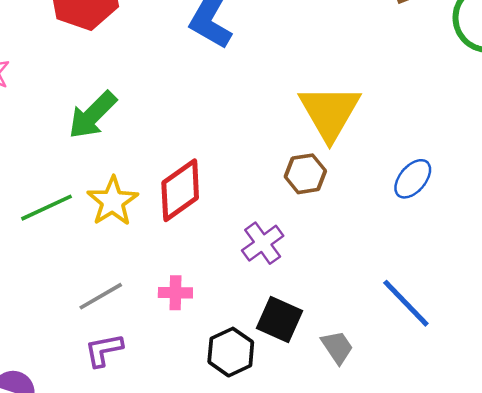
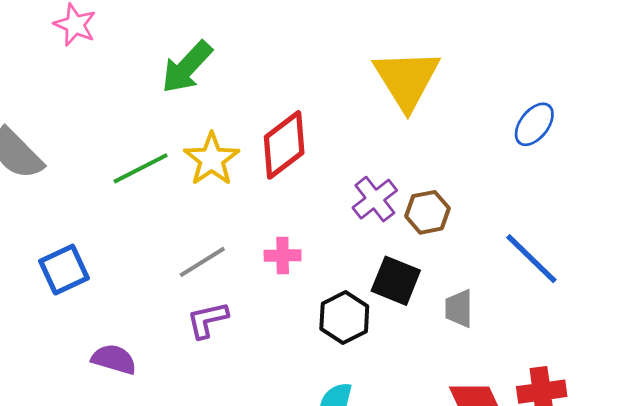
yellow triangle: (330, 112) -> (407, 79), moved
brown hexagon: (305, 174) -> (427, 212), moved
gray trapezoid: (337, 347) -> (459, 308), turned -144

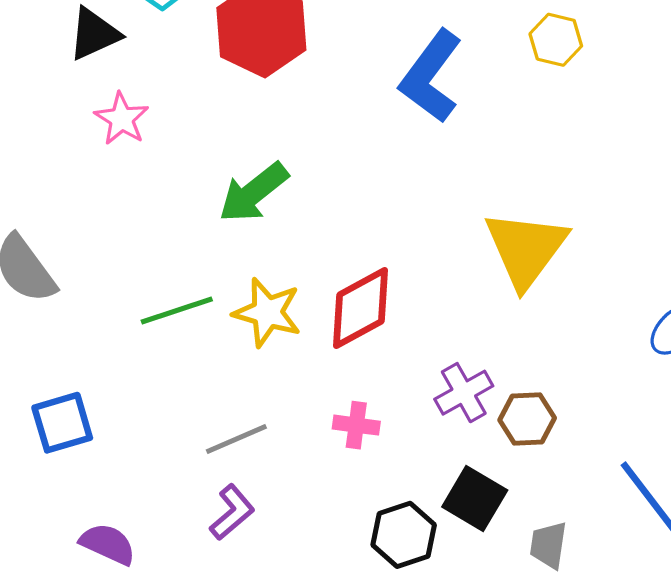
yellow star: (212, 159) -> (267, 312), turned -30
pink cross: (283, 256) -> (356, 425), moved
purple L-shape: (207, 320) -> (232, 512), turned 144

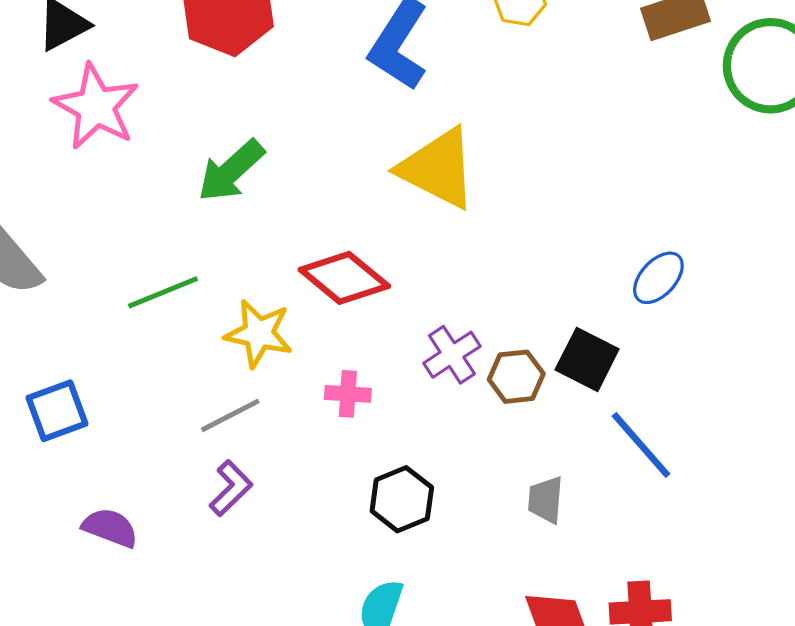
pink star: (122, 119) -> (96, 107), size x1.6
yellow triangle: (526, 249) -> (438, 168), moved, turned -36
red diamond: (361, 308) -> (344, 278), turned 72
yellow star: (267, 312) -> (259, 334), moved
black square: (475, 499) -> (587, 359), moved

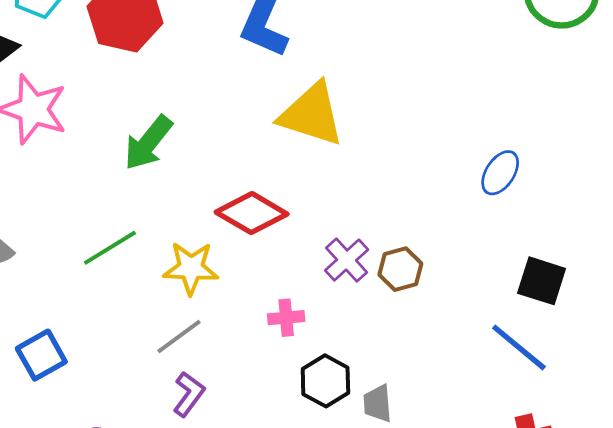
black square: (587, 359) -> (542, 281), moved
pink cross: (348, 394) -> (286, 318), moved
blue line: (641, 445) -> (519, 347), moved
gray trapezoid: (546, 500) -> (377, 403), moved

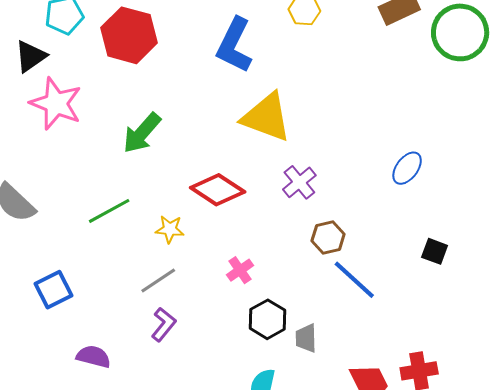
purple cross: (347, 260) -> (299, 182), moved
yellow star: (191, 268) -> (170, 229), size x0.7
black square: (542, 281) -> (435, 251), size x0.7
pink cross: (286, 318) -> (240, 270), turned -32
blue line: (519, 347) -> (354, 280), moved

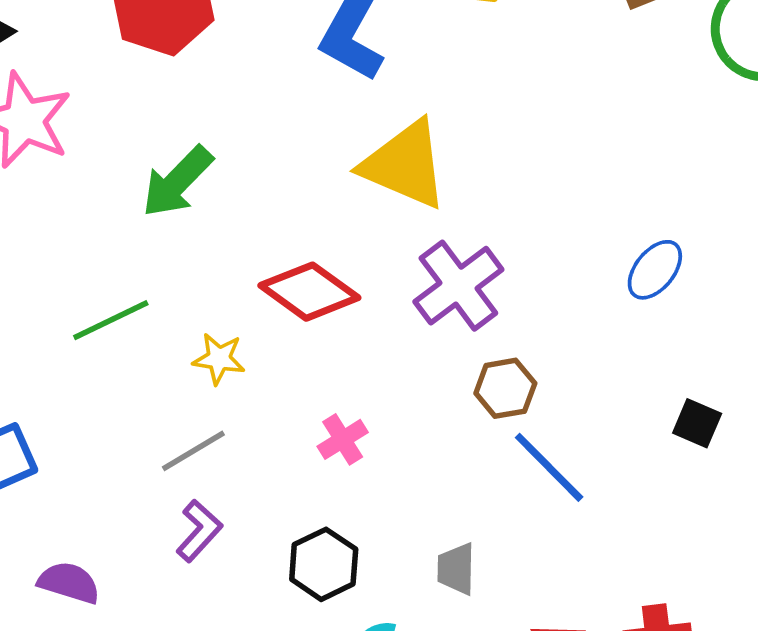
purple cross: (299, 182) -> (458, 286), size x1.4
black hexagon: (267, 319) -> (324, 564), moved

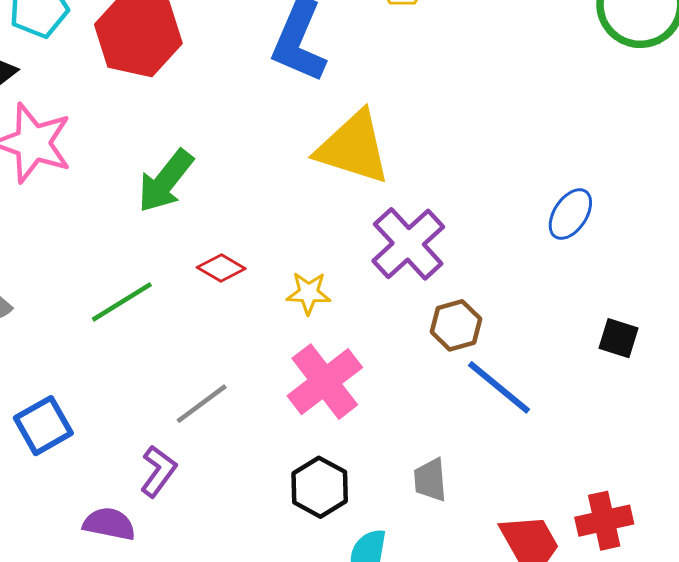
red diamond: (309, 292) -> (221, 268), moved, size x0.6
yellow star: (219, 359) -> (309, 293), moved
pink cross: (343, 439) -> (325, 382), size x1.8
purple L-shape: (199, 531) -> (158, 471), moved

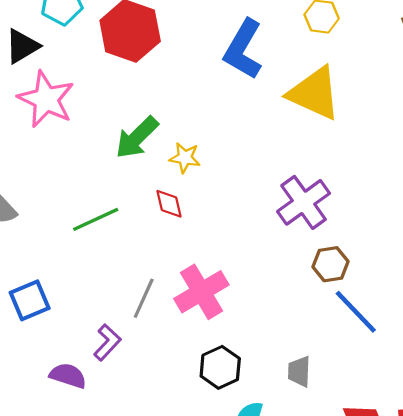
yellow triangle: (353, 148) -> (314, 93), moved
red diamond: (221, 268) -> (169, 204), turned 40
yellow star: (309, 293) -> (185, 158), moved
pink cross: (325, 382) -> (201, 292), moved
gray line: (202, 404) -> (144, 298), turned -36

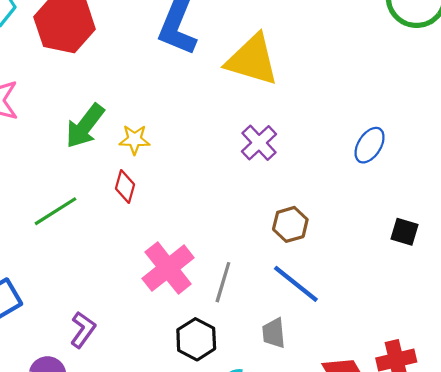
purple cross: (304, 202) -> (259, 143), moved, size x0.7
red diamond: (169, 204) -> (125, 186), turned 36
gray line: (144, 298) -> (223, 282), moved
blue line: (356, 312) -> (296, 284), moved

